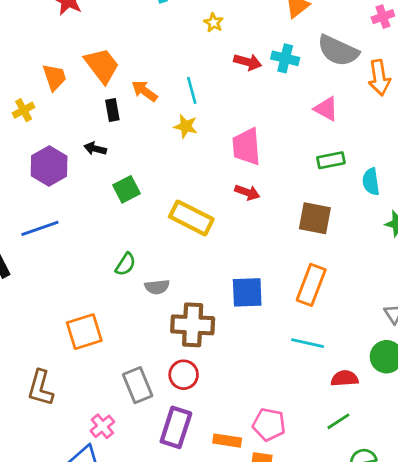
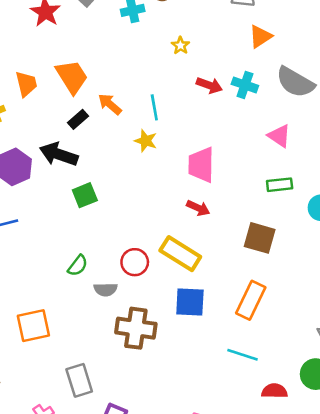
black rectangle: (112, 110) -> (78, 119), turned 54
black arrow: (95, 149) -> (59, 154), size x1.8
yellow rectangle: (191, 218) -> (180, 254), moved
red circle: (184, 375) -> (135, 262), moved

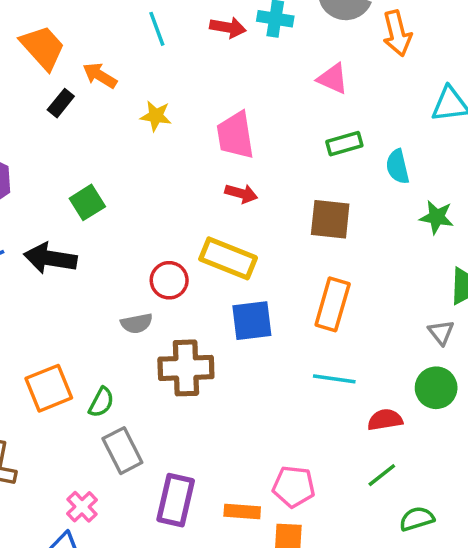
cyan line: (154, 107) -> (157, 29), moved
black arrow: (59, 154) -> (50, 258), moved
green semicircle: (78, 266) -> (101, 402), moved

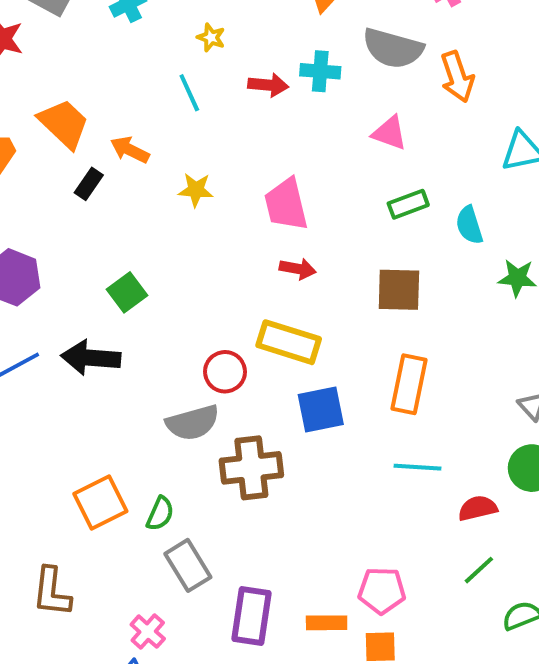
gray semicircle: (137, 323) -> (193, 423), size x1.5

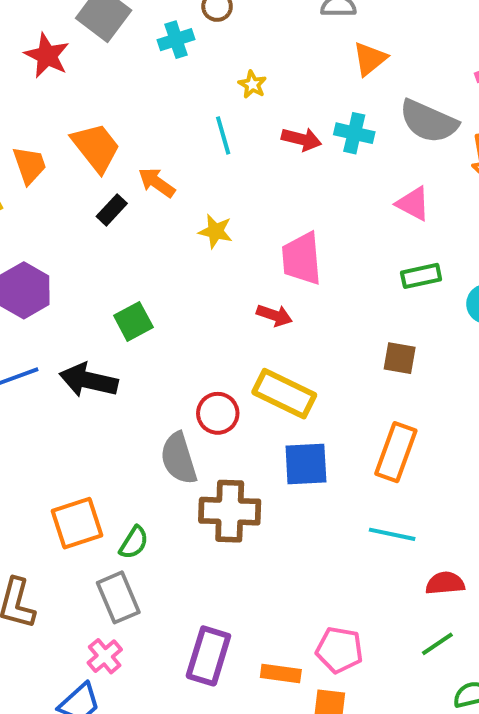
red arrow: (298, 269) -> (274, 315), moved
brown square: (399, 290) -> (400, 358), size x0.7
gray semicircle: (193, 423) -> (179, 458), turned 80
gray rectangle: (188, 565) -> (118, 597), moved

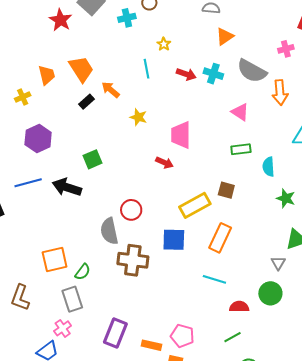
yellow rectangle: (284, 394) -> (195, 205), moved, turned -60

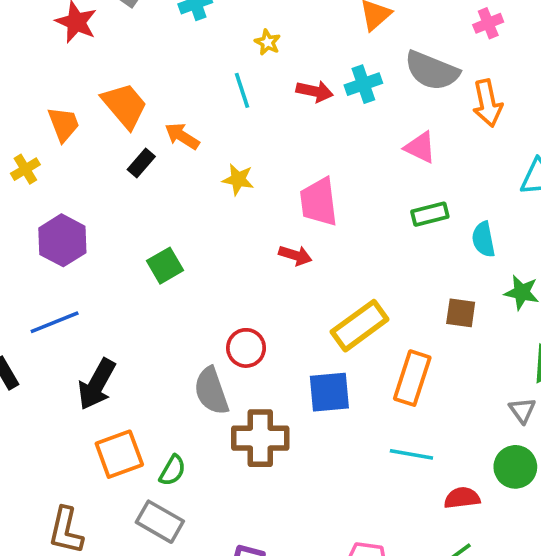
cyan cross: (213, 74) -> (363, 84), turned -30
black arrow: (67, 187) -> (97, 384), moved, turned -72
brown square: (226, 190) -> (461, 313), moved
gray rectangle: (72, 299) -> (160, 522), turned -35

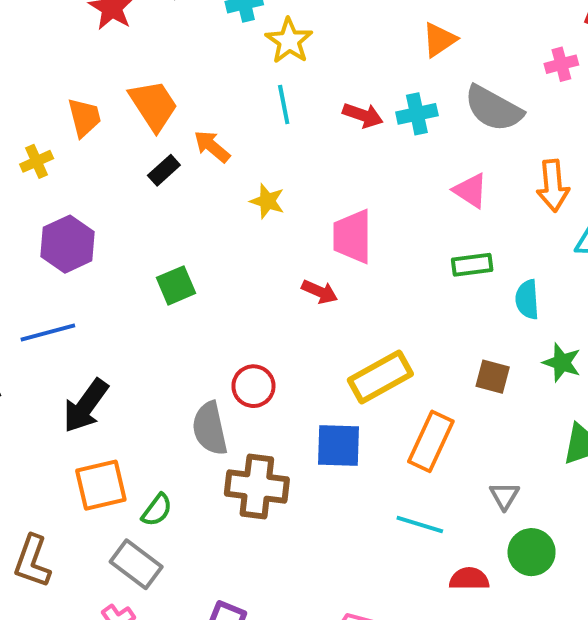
yellow star: (267, 42) -> (289, 41), moved, size x1.6
orange arrow: (487, 103) -> (553, 186), moved
gray triangle: (522, 410) -> (504, 496), moved

